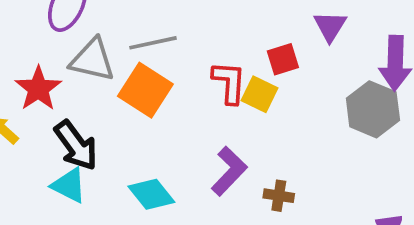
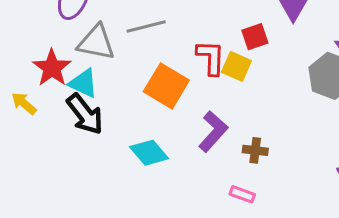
orange square: (145, 90) -> (166, 86), moved
cyan triangle: (69, 185) -> (83, 83), moved

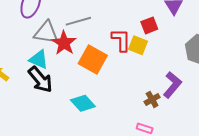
red star: (52, 68) -> (64, 43), moved
purple L-shape: (213, 131) -> (172, 85), moved
brown cross: (255, 150) -> (152, 99), turned -35

